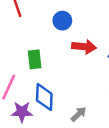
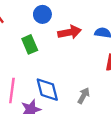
green rectangle: (35, 59) -> (30, 44), moved

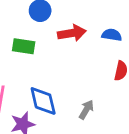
green rectangle: (30, 44) -> (24, 46), turned -60

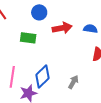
blue diamond: (43, 101) -> (42, 76), turned 60

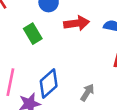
green rectangle: (28, 38) -> (33, 34), turned 49

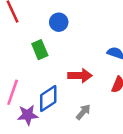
red arrow: (77, 23) -> (80, 76), moved

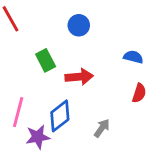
blue circle: (59, 22) -> (79, 25), moved
red arrow: (80, 76) -> (79, 77), moved

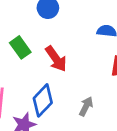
red arrow: (79, 77) -> (56, 59), turned 68

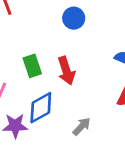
green rectangle: (20, 47) -> (32, 66), moved

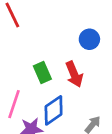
blue circle: (74, 18) -> (89, 39), moved

